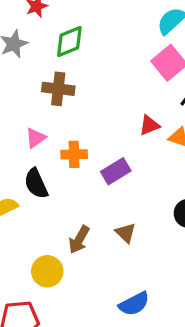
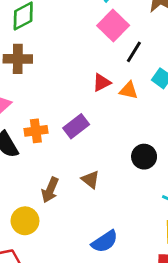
orange cross: (74, 154) -> (36, 131), moved

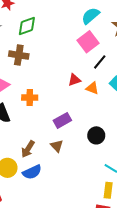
purple rectangle: (76, 126) -> (62, 120), moved
orange cross: (36, 131) -> (30, 98), moved
blue semicircle: (105, 241) -> (32, 172), moved

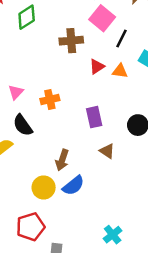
brown cross: (19, 55) -> (71, 41), moved
purple rectangle: (62, 120) -> (94, 117), turned -60
brown triangle: (57, 146) -> (107, 151), moved

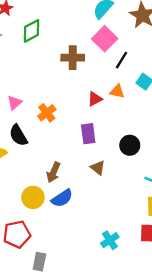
red triangle: (97, 67) -> (95, 99), moved
orange cross: (50, 100) -> (47, 113), turned -30
cyan cross: (113, 235) -> (110, 240), moved

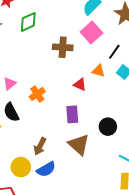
black line: (122, 60) -> (114, 52), moved
orange triangle: (117, 91) -> (98, 71), moved
red triangle: (95, 99) -> (80, 84), turned 48
brown triangle: (98, 168) -> (79, 145), size x1.6

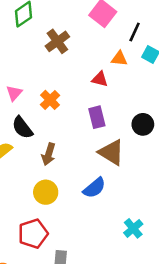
brown cross: (63, 47) -> (57, 41), moved, turned -30
brown arrow: (40, 146) -> (49, 154), moved
blue semicircle: (46, 169) -> (94, 188), moved

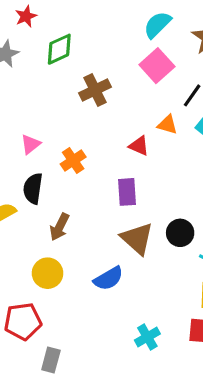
black circle: (143, 124) -> (180, 233), moved
black semicircle: (22, 128) -> (33, 188), turned 35

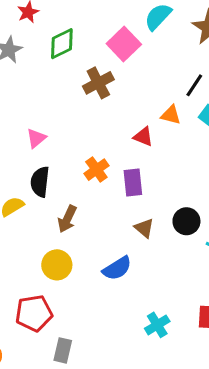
pink square: (157, 66) -> (124, 44), moved
orange cross: (73, 161) -> (96, 170), moved
brown triangle: (137, 239) -> (144, 228), size x0.6

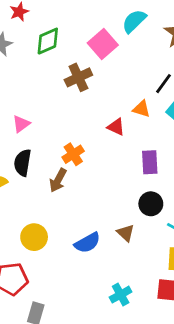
purple rectangle: (133, 182) -> (150, 162), moved
brown arrow: (67, 219) -> (58, 180), moved
brown triangle: (144, 228) -> (126, 233), moved

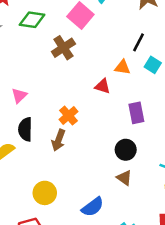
green diamond: (48, 41) -> (32, 20), turned 40
black circle: (151, 204) -> (126, 150), moved
blue semicircle: (87, 243) -> (93, 207), moved

